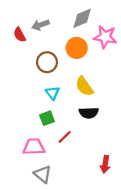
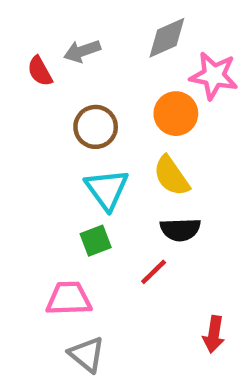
orange circle: (77, 48) -> (176, 114), moved
cyan triangle: (52, 93) -> (107, 189), size x1.5
red line: (65, 137) -> (154, 272), moved

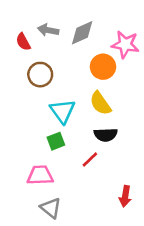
gray diamond: (167, 38) -> (82, 33), moved
gray arrow: (82, 51) -> (48, 30), turned 30
brown circle: (96, 127) -> (40, 75), moved

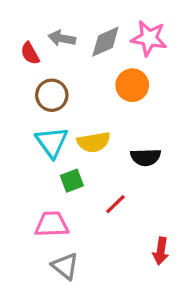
pink star: (125, 44) -> (149, 38), moved
yellow semicircle: (100, 103) -> (94, 142), moved, turned -65
cyan triangle: (62, 111) -> (52, 142), moved
black semicircle: (106, 135) -> (146, 157), moved

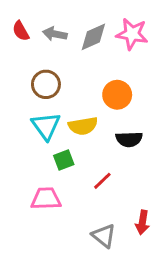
red semicircle: (30, 53) -> (21, 31), moved
orange circle: (132, 85) -> (117, 95), moved
gray triangle: (65, 266) -> (104, 236), moved

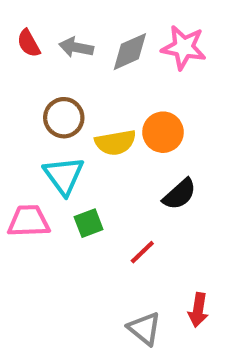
yellow semicircle: (83, 126) -> (115, 143), moved
black semicircle: (129, 139) -> (180, 194), turned -40
pink trapezoid: (46, 199) -> (29, 221), moved

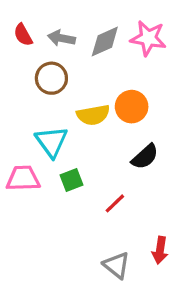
brown circle: (64, 118) -> (51, 78), moved

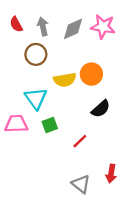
gray arrow: (61, 38) -> (43, 27), turned 66

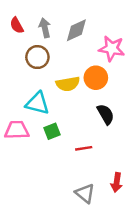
pink star: (103, 27) -> (112, 49), moved
cyan triangle: (36, 98) -> (37, 103), turned -40
black semicircle: (101, 109) -> (106, 114), turned -78
red line: (80, 141) -> (84, 148), turned 35

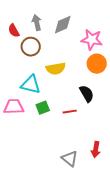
red semicircle: (17, 25) -> (14, 31), moved
orange circle: (96, 78) -> (97, 64), moved
red line: (84, 148) -> (70, 112), moved

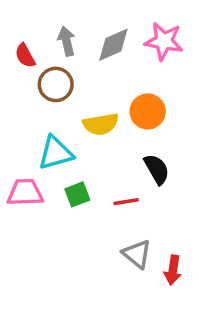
pink star: (92, 40) -> (164, 41), moved
orange circle: (97, 64) -> (148, 111), moved
cyan triangle: (31, 85) -> (56, 153), turned -30
gray triangle: (70, 159) -> (137, 254), moved

